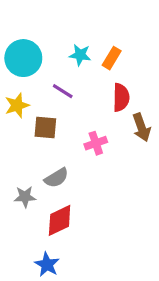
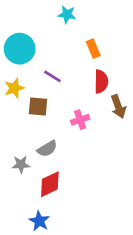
cyan star: (80, 55) -> (67, 14), moved
orange rectangle: (112, 58) -> (93, 49), turned -54

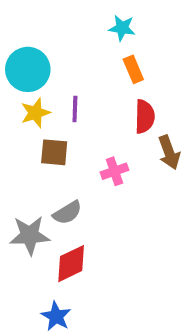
cyan star: (67, 14) -> (122, 28), moved
purple line: (52, 76) -> (75, 109), turned 60
yellow star: (14, 88) -> (35, 113), moved
gray star: (21, 164) -> (30, 235), size x1.5

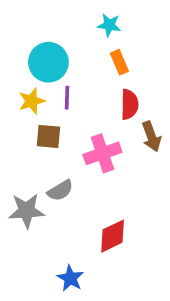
cyan circle: (28, 69) -> (48, 62), moved
pink cross: (114, 171) -> (102, 153), size x1.5
red diamond: (71, 264) -> (113, 236), moved
blue star: (56, 316) -> (70, 278), moved

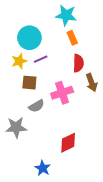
cyan star: (109, 25) -> (66, 15), size x1.5
purple line: (67, 98) -> (41, 59), turned 64
gray semicircle: (60, 190) -> (37, 106), moved

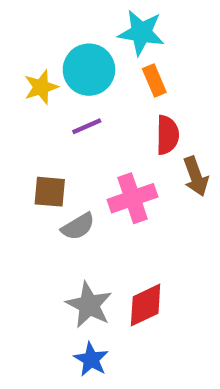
cyan circle: (29, 38) -> (89, 70), moved
yellow star: (19, 61) -> (41, 87), moved
brown square: (29, 83) -> (50, 192), moved
gray star: (16, 127) -> (89, 305), moved, turned 30

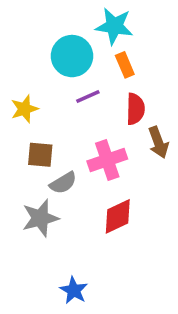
yellow star: (41, 87) -> (24, 109), moved
purple line: (87, 126) -> (88, 97), moved
gray star: (89, 305) -> (40, 218), moved, turned 30
red diamond: (146, 305) -> (118, 216), moved

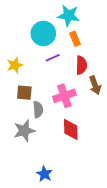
gray semicircle: (63, 183) -> (38, 110), turned -63
red diamond: (118, 216) -> (71, 130), turned -65

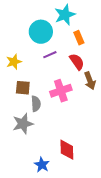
cyan star: (69, 16) -> (65, 15), turned -30
orange rectangle: (75, 39) -> (79, 38), moved
red semicircle: (81, 65) -> (77, 62), turned -36
red diamond: (71, 130) -> (67, 150), moved

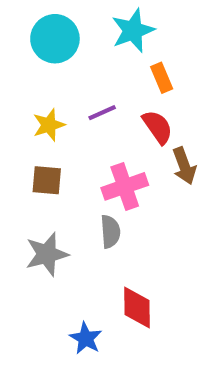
cyan circle: (41, 32) -> (55, 39), moved
yellow star: (14, 62) -> (49, 125), moved
gray semicircle: (36, 104) -> (110, 232), moved

